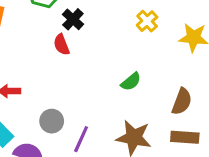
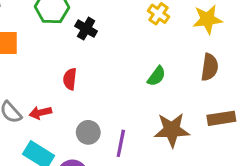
red semicircle: (61, 45) -> (70, 79), moved, turned 40
brown semicircle: (182, 102) -> (210, 67), moved

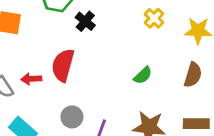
red semicircle: (70, 79) -> (63, 65), size x1.6
red arrow: (40, 113) -> (31, 79), moved

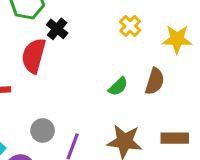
red semicircle: (63, 65) -> (34, 56), moved
brown semicircle: (193, 75) -> (155, 81), moved

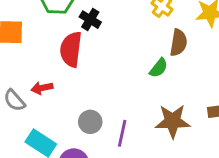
brown semicircle: (155, 81) -> (178, 43), moved

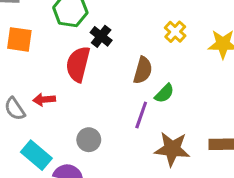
brown semicircle: (178, 43) -> (143, 70), moved
purple line: (122, 133) -> (141, 115), moved

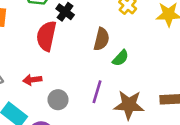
red arrow: (44, 100) -> (32, 80), moved
purple line: (141, 115) -> (97, 92), moved

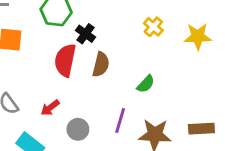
brown semicircle: (101, 39) -> (101, 64), moved
red arrow: (32, 80) -> (50, 108), turned -30

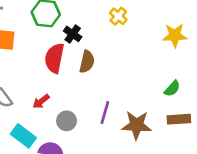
yellow cross: (153, 27) -> (118, 16), moved
green semicircle: (146, 84) -> (172, 89), moved

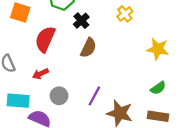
yellow star: (175, 35) -> (158, 49), moved
red semicircle: (54, 58) -> (45, 39), moved
cyan rectangle: (23, 136) -> (18, 101), turned -45

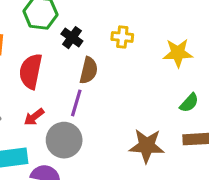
yellow cross: (125, 14) -> (122, 37), moved, turned -35
gray circle: (59, 96) -> (64, 140), size x1.5
purple line: (94, 96) -> (76, 103), moved

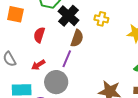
black cross: (72, 38) -> (68, 16), size x1.5
red semicircle: (31, 71) -> (39, 35), size x0.7

